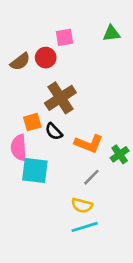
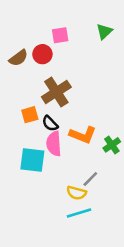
green triangle: (112, 33) -> (104, 31), turned -36
pink semicircle: (19, 148) -> (54, 144), moved
gray line: (91, 177) -> (90, 179), moved

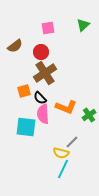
red circle: (42, 54) -> (41, 52), moved
cyan line: (79, 213) -> (63, 169), turned -48

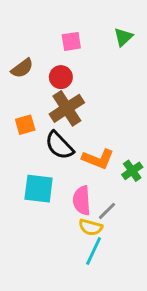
orange square: (24, 91) -> (25, 125), moved
black semicircle: (40, 98) -> (59, 146), size x1.5
pink semicircle: (43, 114) -> (82, 201), moved

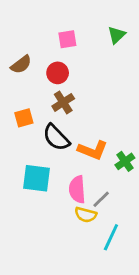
brown cross: (67, 108) -> (63, 102), size x0.7
cyan line: (94, 251) -> (111, 237), moved

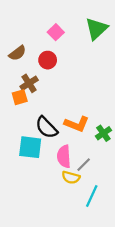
green triangle: (117, 35) -> (96, 29), size x1.5
pink square: (67, 39) -> (56, 32), turned -35
brown cross: (63, 102) -> (29, 83), moved
black semicircle: (56, 138) -> (46, 127), moved

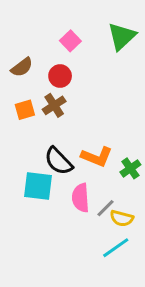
brown cross: (29, 83) -> (54, 105), moved
orange square: (20, 97) -> (25, 110), moved
yellow semicircle: (71, 177) -> (122, 218), moved
cyan line: (92, 196) -> (116, 248), turned 30

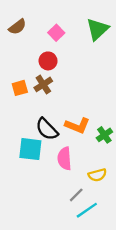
brown semicircle: (22, 67) -> (17, 27), moved
gray line: (106, 208) -> (76, 195), moved
yellow semicircle: (122, 218) -> (97, 175), turned -30
cyan line: (116, 248) -> (87, 210), moved

